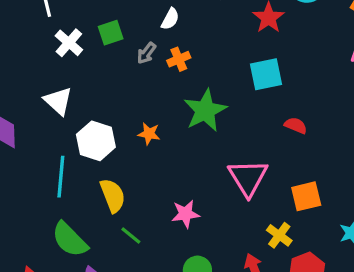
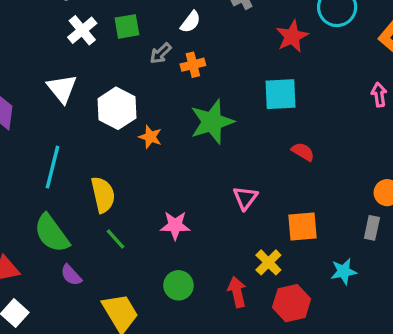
white hexagon: (96, 141) -> (117, 108), moved
pink triangle: (248, 178) -> (245, 198), size x0.6

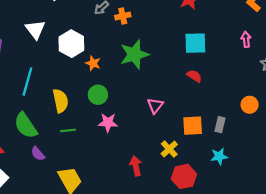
cyan square: (280, 94) -> (195, 43), moved
gray rectangle: (372, 228) -> (220, 125), moved
green line: (115, 239) -> (68, 130), turned -56
green circle: (178, 285) -> (98, 95), moved
red arrow: (237, 292) -> (136, 166), moved

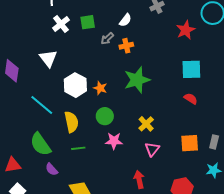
white hexagon: (71, 44) -> (75, 85), moved
cyan line: (27, 82) -> (42, 105), turned -65
pink triangle: (155, 106) -> (152, 149), moved
yellow cross: (169, 149) -> (146, 124), moved

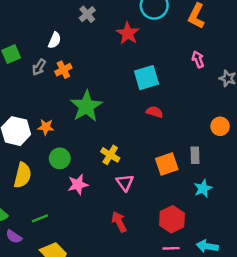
yellow semicircle: (71, 122) -> (23, 175), turned 40
green line: (78, 148) -> (40, 218), moved

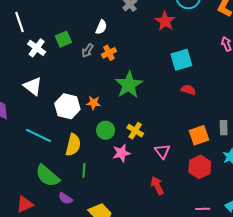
yellow cross: (110, 155) -> (135, 131), moved
green line: (40, 218) -> (84, 170), moved, turned -64
red hexagon: (172, 219) -> (200, 167), moved

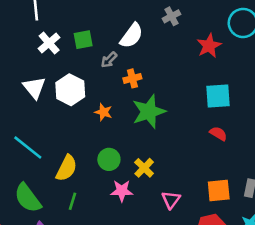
white semicircle: (101, 27) -> (132, 36), size x1.5
orange cross: (109, 53) -> (132, 78), moved
orange star: (94, 103) -> (103, 112), moved
white hexagon: (67, 106) -> (70, 90), moved

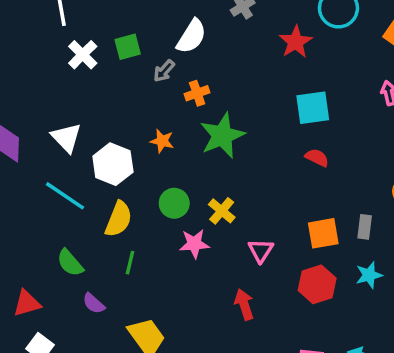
white triangle: (34, 88) -> (66, 138), moved
white hexagon: (70, 90) -> (113, 164), moved
green semicircle: (28, 198) -> (70, 263), size x0.7

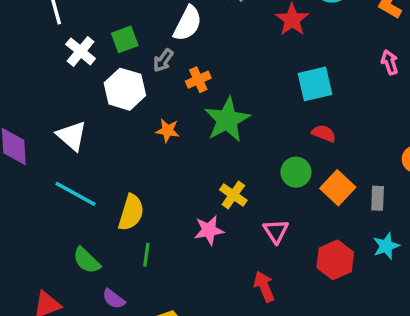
white hexagon: (113, 164) -> (125, 89), moved
green circle: (174, 203) -> (296, 172), moved
orange square: (323, 233) -> (338, 188), moved, turned -32

